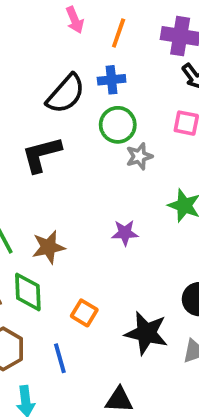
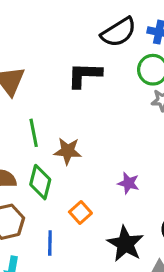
purple star: (125, 233) -> (128, 183), moved

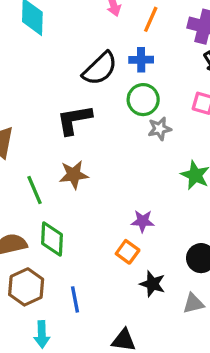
brown star: (68, 151) -> (74, 175), moved
orange square: (80, 213) -> (128, 252), moved
black star: (125, 244) -> (152, 284), size x0.7

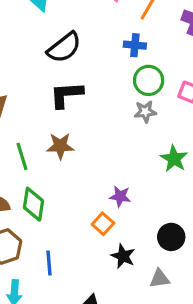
black semicircle: (100, 68) -> (64, 47), moved
green circle: (143, 100) -> (149, 80), moved

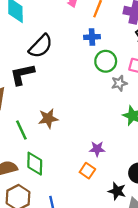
black L-shape: (66, 95) -> (22, 74), moved
gray star: (145, 112) -> (119, 83), moved
black star: (123, 256) -> (117, 191), moved

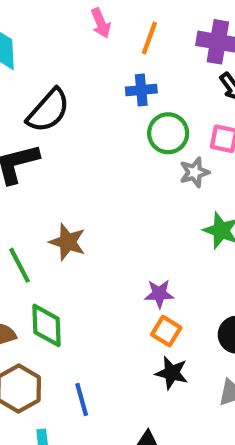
brown star: (48, 118) -> (68, 242), turned 30
orange square: (87, 171) -> (166, 331), moved
black star: (117, 191) -> (172, 373), moved

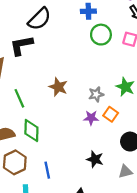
gray star: (194, 172) -> (96, 94), moved
brown star: (68, 242) -> (58, 87), moved
orange square: (166, 331) -> (111, 114), moved

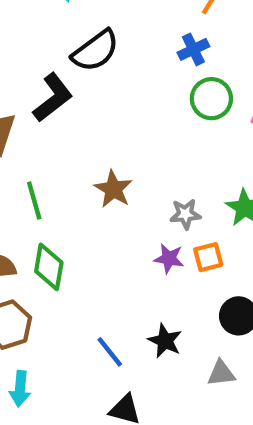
blue cross: (88, 11) -> (193, 49), turned -32
black L-shape: (21, 45) -> (53, 98), turned 145
orange square: (111, 114) -> (208, 257), turned 32
blue line: (47, 170) -> (110, 352), moved, turned -35

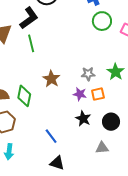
brown star: (113, 189) -> (51, 79), moved
green line: (34, 201) -> (31, 43), moved
black star: (165, 341) -> (83, 119), moved

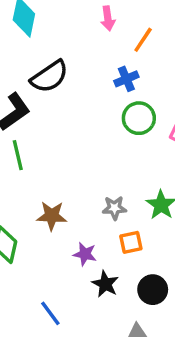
brown star: (51, 79) -> (52, 216), turned -30
purple star: (80, 94) -> (85, 254), moved

